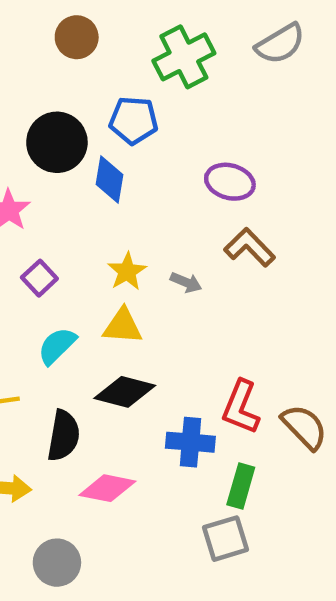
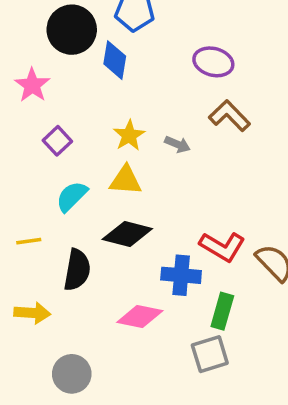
red L-shape: (241, 407) -> (222, 247), turned -81
pink diamond: (107, 488) -> (140, 316), moved

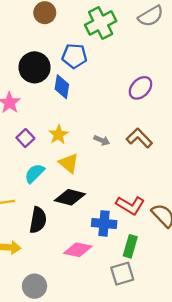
purple ellipse: (213, 62) -> (140, 88), moved, turned -60
brown L-shape: (230, 116) -> (139, 138), moved
yellow star: (129, 135) -> (58, 135), moved
yellow triangle: (126, 180) -> (69, 163), turned 35

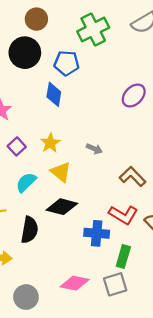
black circle: (35, 67) -> (25, 53), moved
brown L-shape: (139, 138) -> (133, 177), moved
pink diamond: (78, 250) -> (75, 283), moved

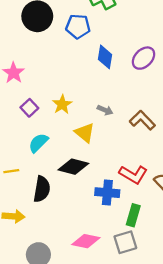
blue diamond: (54, 94) -> (105, 57), moved
yellow triangle: (61, 172) -> (85, 133), moved
brown L-shape: (133, 177) -> (142, 120), moved

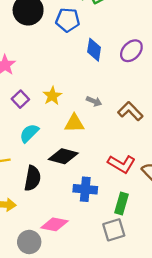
yellow triangle: (85, 133) -> (74, 123), turned -40
blue cross: (107, 193) -> (85, 189), moved
pink diamond: (86, 241) -> (54, 224), moved

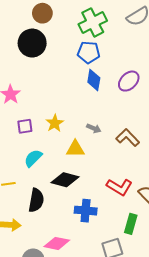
blue pentagon: (68, 20) -> (89, 52), moved
purple square: (20, 99) -> (25, 126), turned 35
green rectangle: (122, 204) -> (131, 224), moved

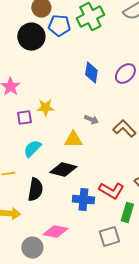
blue pentagon: (89, 52) -> (59, 26), moved
yellow star: (55, 123) -> (45, 108), moved, turned 30
red L-shape: (119, 187) -> (111, 191), moved

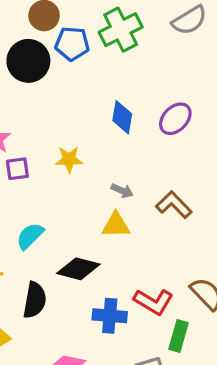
yellow star: (45, 108) -> (69, 159), moved
purple square: (24, 118) -> (17, 169), moved
yellow triangle: (73, 140) -> (116, 225), moved

